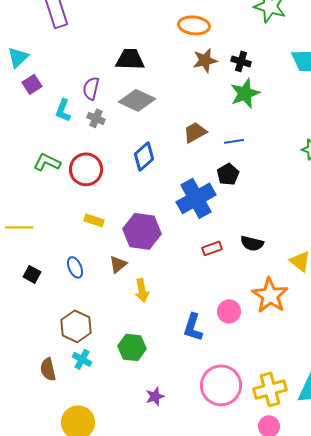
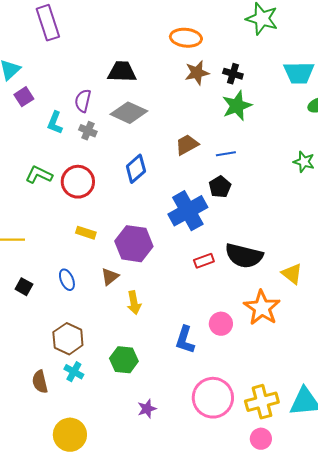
black semicircle: (252, 243) -> (244, 256), size x1.6

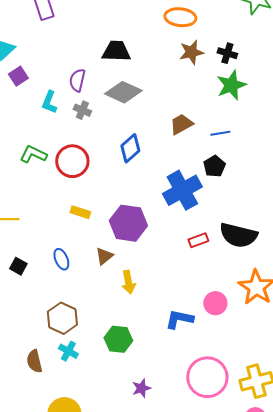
blue L-shape: (185, 340) -> (179, 319), turned 84

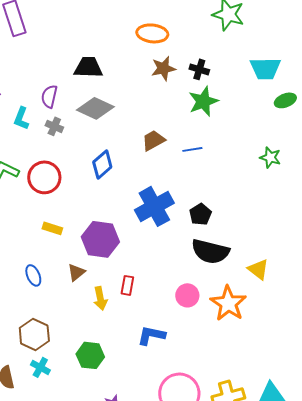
black pentagon: (214, 166) -> (200, 214), moved
red rectangle: (198, 240) -> (127, 285), moved, turned -60
pink circle: (215, 303) -> (187, 295), moved

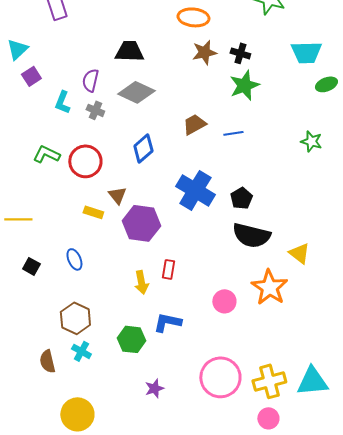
blue cross: (154, 206) -> (195, 190), turned -30
brown triangle: (76, 272) -> (117, 195), moved, turned -30
pink circle: (187, 295) -> (224, 301), moved
blue L-shape: (151, 335) -> (167, 322), moved

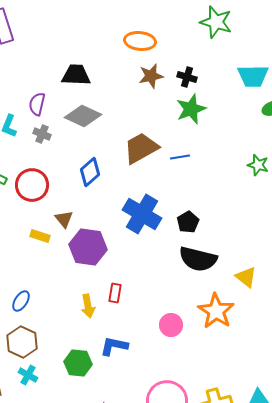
brown trapezoid: (194, 124) -> (141, 148), size x1.5
blue ellipse: (74, 259) -> (21, 301), moved, turned 55

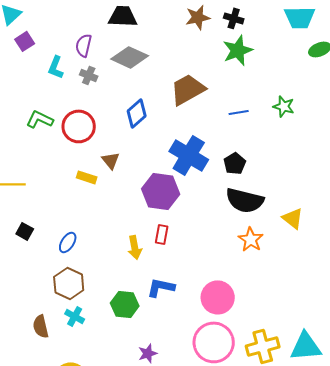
blue line: (180, 157) -> (239, 112), moved
green star: (258, 165) -> (284, 106), moved
purple hexagon: (88, 247) -> (161, 191), moved
orange star: (216, 311) -> (251, 239), moved, size x0.7
pink circle: (171, 325) -> (218, 297), moved, size x1.4

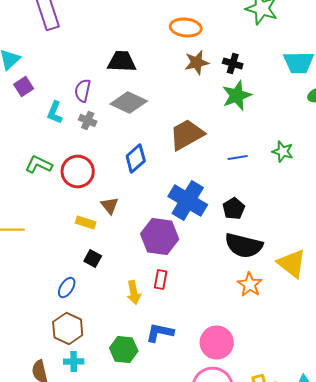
yellow triangle: (293, 218) -> (292, 264), size x1.4
black square: (25, 231) -> (93, 258), moved
cyan cross: (75, 316) -> (74, 362), turned -30

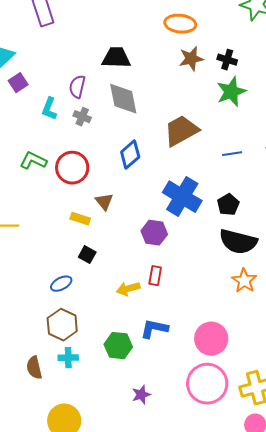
gray diamond: (129, 102) -> (123, 99), turned 54
purple hexagon: (160, 236) -> (154, 233), size x0.7
blue ellipse: (67, 288) -> (61, 284), turned 30
yellow arrow: (134, 292) -> (128, 289), turned 85

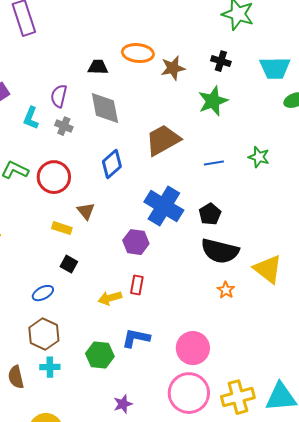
orange ellipse: (180, 24) -> (138, 53), moved
black trapezoid: (116, 58) -> (98, 67), size x0.7
black cross: (227, 60) -> (221, 61), moved
orange star: (244, 281) -> (226, 290), size x0.7

